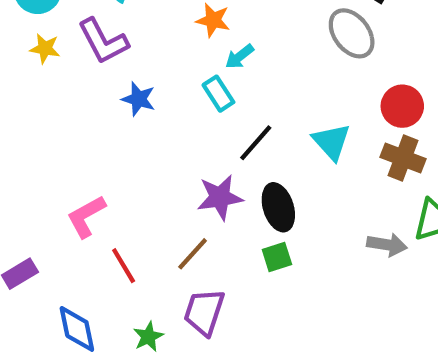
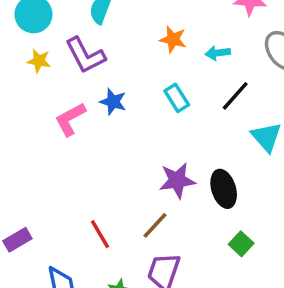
cyan arrow: (240, 57) -> (218, 53), moved, turned 30
black line: (256, 143) -> (235, 96), moved
pink L-shape: (86, 216) -> (70, 119), moved
green square: (277, 257) -> (241, 244), moved, turned -30

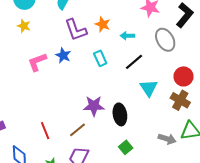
purple L-shape: (85, 55) -> (76, 30), moved

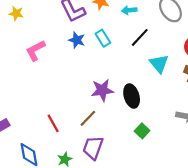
blue star: (63, 55) -> (77, 40), moved

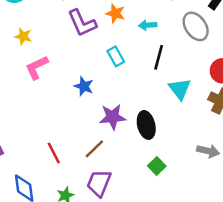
yellow star: (16, 13) -> (23, 36), moved
black line: (140, 37) -> (159, 57), turned -30
blue star: (77, 40) -> (84, 86), moved

